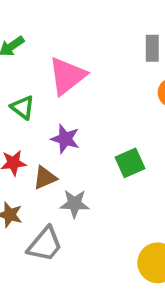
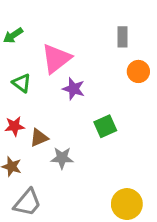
purple star: (65, 139) -> (74, 89), moved
gray trapezoid: (45, 244) -> (27, 203), moved

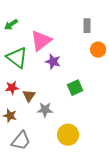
green triangle: (22, 83) -> (17, 58), size x1.6
brown triangle: (39, 138) -> (29, 96), turned -32
yellow circle: (127, 204) -> (68, 135), moved

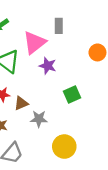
gray rectangle: (87, 26) -> (59, 26), moved
brown triangle: (29, 96) -> (21, 103), turned 32

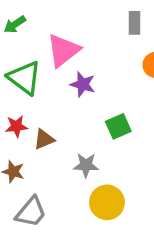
gray rectangle: (59, 26) -> (134, 23), moved
gray star: (39, 119) -> (86, 165), moved

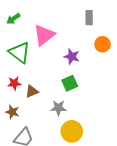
purple star: (83, 84) -> (72, 57), moved
green square: (118, 126) -> (70, 83), moved

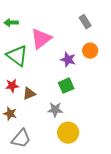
gray rectangle: (89, 18) -> (85, 22), turned -32
green arrow: (13, 19) -> (11, 23), turned 32
orange circle: (102, 44) -> (90, 51), moved

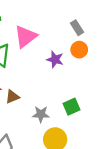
gray rectangle: (85, 22) -> (77, 28), moved
green square: (66, 86) -> (72, 107), moved

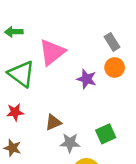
brown triangle: (12, 97) -> (53, 122), moved

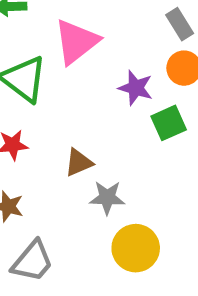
green square: (106, 134) -> (169, 123), moved

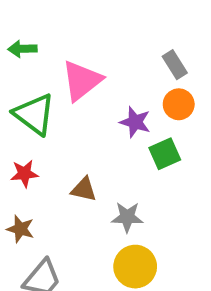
brown triangle: (79, 162) -> (84, 189), turned 36
gray star: (107, 198) -> (127, 217), moved

